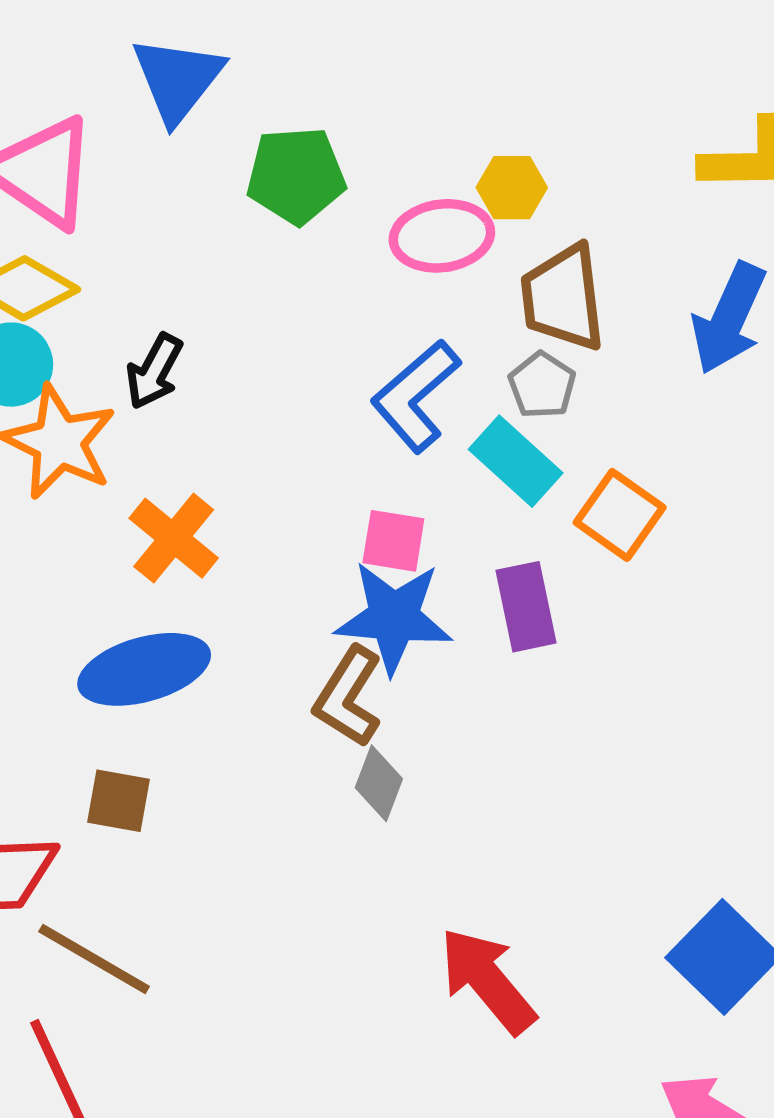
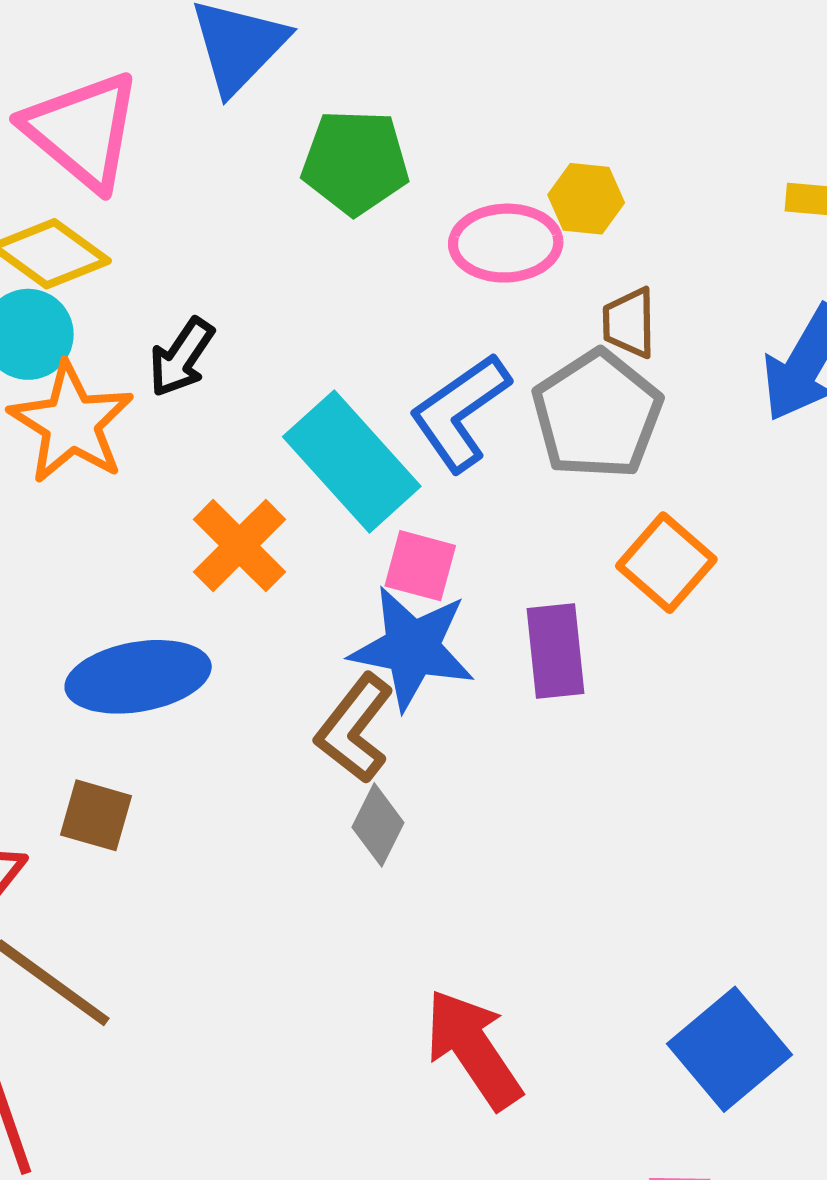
brown trapezoid: (563, 298) -> (629, 323), size x0.6
gray pentagon: (542, 385) -> (597, 415), size x1.8
cyan rectangle: (516, 461) -> (352, 462), moved, size x1.4
orange cross: (174, 538) -> (239, 546), moved

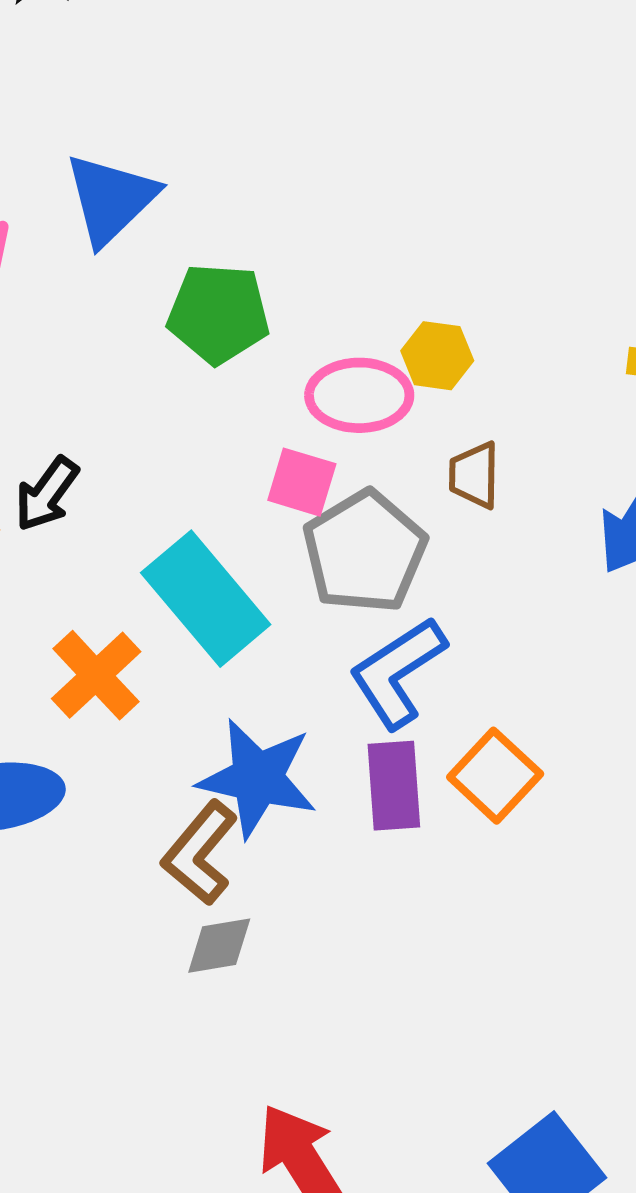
blue L-shape: (460, 412) -> (398, 673), moved
gray pentagon: (597, 415) -> (365, 552), moved
orange square: (666, 563) -> (495, 776), moved
pink square: (420, 566) -> (302, 482), moved
gray diamond: (378, 825) -> (219, 946), turned 52

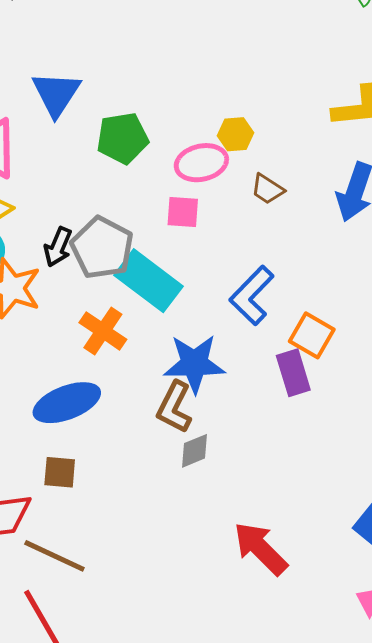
brown trapezoid: (474, 475) -> (267, 189), turned -45
gray pentagon: (365, 552) -> (102, 248), moved
purple rectangle: (394, 786) -> (293, 373), moved

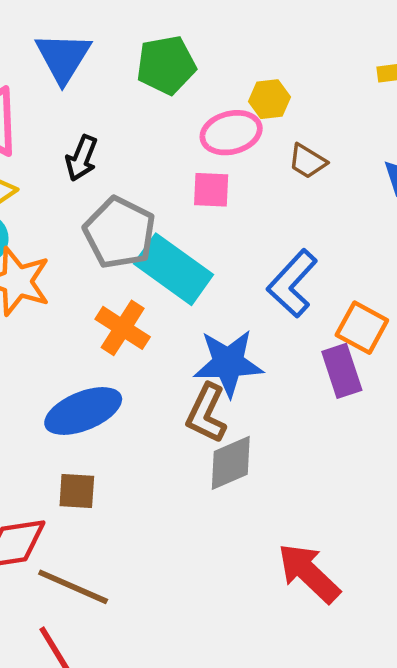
green pentagon: (123, 138) -> (166, 65), moved
black arrow: (58, 247) -> (82, 158), moved
gray diamond: (194, 451) -> (231, 463), size x1.4

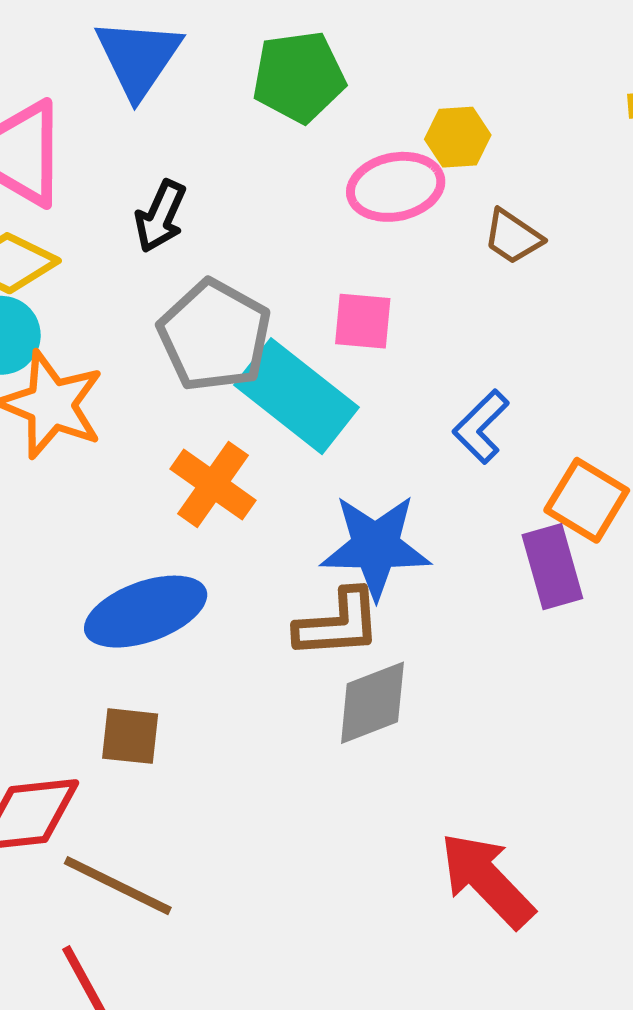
pink square: (211, 190) -> (363, 321), moved
blue L-shape: (292, 283) -> (481, 427), size x0.7
brown L-shape: (207, 413) -> (338, 624), turned -122

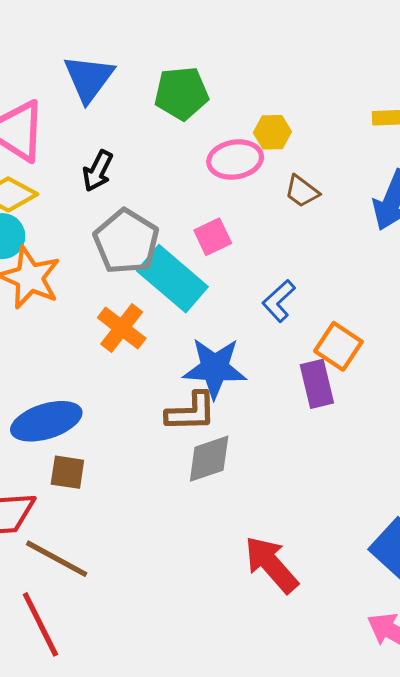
pink square: (363, 321) -> (213, 237), turned -33
blue ellipse: (146, 612) -> (46, 421), moved

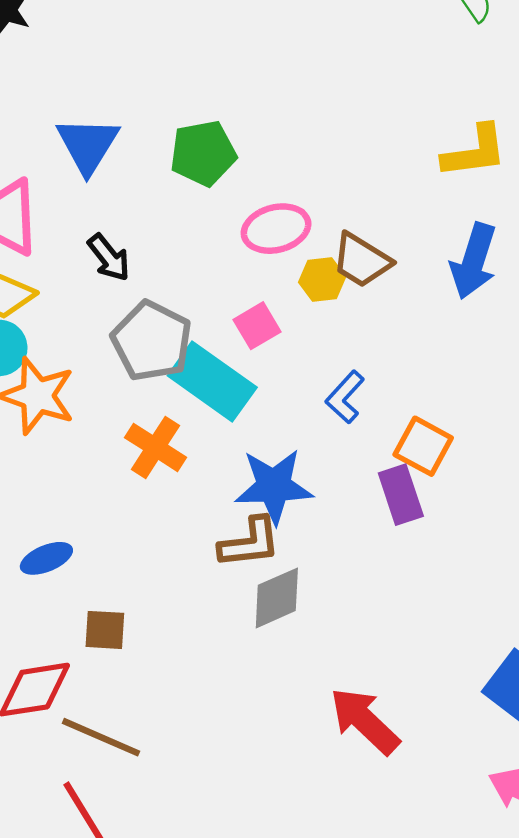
yellow hexagon: (272, 132) -> (322, 280), moved
black arrow: (98, 171) -> (109, 258), turned -60
brown trapezoid: (302, 191) -> (361, 260), size x1.4
blue ellipse: (46, 421) -> (46, 558), moved, size x0.6

